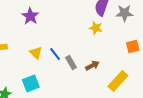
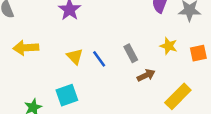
yellow star: (96, 28) -> (169, 46), moved
gray rectangle: (71, 62) -> (131, 53), moved

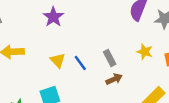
brown arrow: (146, 75) -> (114, 79), moved

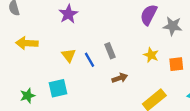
gray rectangle: (110, 58) -> (110, 51), moved

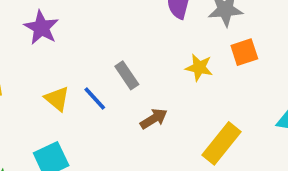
orange square: (176, 64) -> (244, 52), moved

